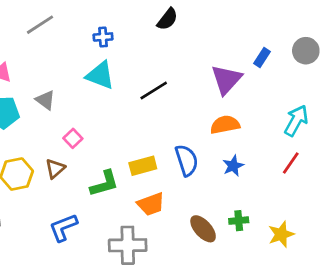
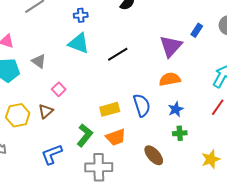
green L-shape: (104, 184) -> (85, 135), moved, turned -35
green cross: (239, 221) -> (180, 133), moved

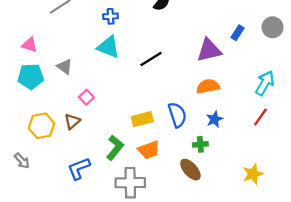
purple triangle: (171, 46) -> (209, 50), turned 35
green cross: (180, 133) -> (200, 144), moved

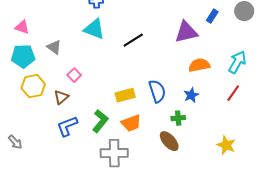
orange semicircle: (208, 86) -> (199, 65), moved
yellow hexagon: (42, 126) -> (33, 86), moved
gray arrow: (22, 161) -> (15, 142), moved
blue L-shape: (79, 168) -> (67, 126), moved
yellow star: (253, 174) -> (226, 145), turned -30

